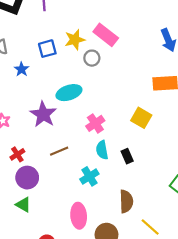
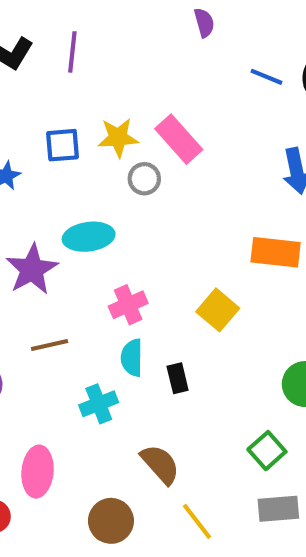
brown semicircle: (126, 201) -> (160, 464), turned -50
pink ellipse: (79, 216) -> (38, 472), moved

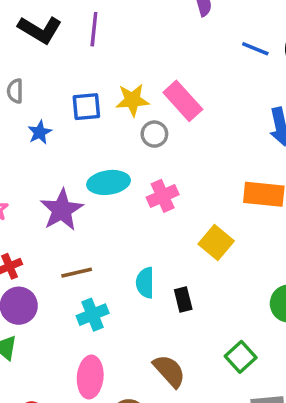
pink cross: (128, 305) -> (163, 196), moved
cyan cross: (99, 404) -> (93, 315), moved
green square: (267, 451) -> (241, 357), moved
pink ellipse: (38, 472) -> (90, 377), moved

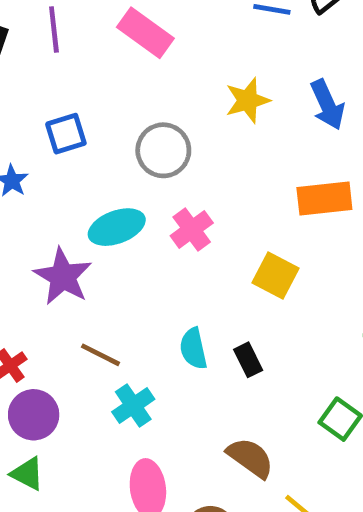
yellow star: (132, 100) -> (248, 100), moved
pink rectangle: (183, 101) -> (145, 33), moved
gray circle: (154, 134) -> (163, 150), size x1.5
brown line: (77, 273) -> (100, 355), turned 52

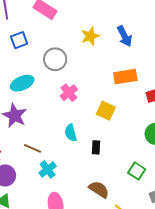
blue square: (66, 134) -> (19, 40), moved
cyan ellipse: (117, 227) -> (22, 83), moved
cyan semicircle: (193, 349) -> (71, 133), moved
black rectangle: (248, 360) -> (96, 147), turned 32

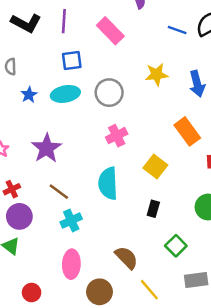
orange rectangle: (125, 77) -> (187, 131), turned 50
cyan ellipse: (22, 83) -> (65, 94), moved
cyan semicircle: (71, 133) -> (108, 183), size x1.5
black rectangle: (96, 147) -> (153, 209), moved

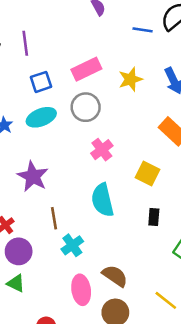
pink rectangle: (110, 31) -> (86, 69), moved, turned -60
brown line: (59, 192) -> (54, 218), turned 55
brown semicircle: (126, 258) -> (115, 276), moved

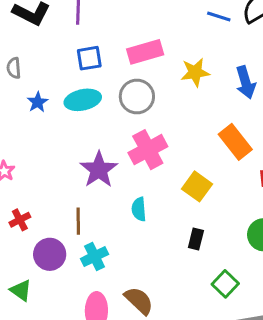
pink cross: (102, 150) -> (148, 150), size x1.4
purple star: (33, 176) -> (99, 170), moved
cyan semicircle: (103, 200) -> (139, 209), size x0.6
purple circle: (19, 251) -> (50, 254), moved

